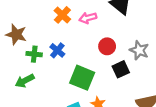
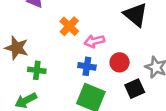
pink arrow: (88, 18) -> (94, 41), moved
blue cross: (57, 50) -> (87, 66), moved, turned -32

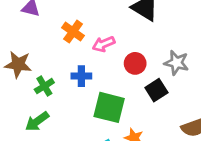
blue cross: (87, 66) -> (81, 76), moved
green cross: (37, 70) -> (44, 86), turned -30

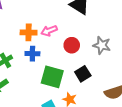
orange cross: (73, 32) -> (29, 32), moved, turned -35
black square: (156, 90) -> (83, 74), moved

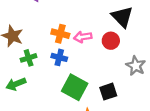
red circle: (72, 45) -> (111, 41), moved

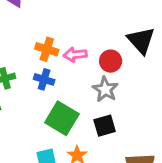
black triangle: (122, 17) -> (141, 41), moved
gray star: (136, 66) -> (105, 89), moved

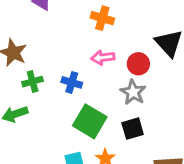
orange cross: (47, 49) -> (102, 18), moved

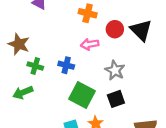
red circle: (138, 64) -> (115, 29), moved
green cross: (33, 82) -> (35, 66), turned 35

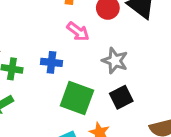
pink arrow: (90, 44) -> (78, 32), turned -126

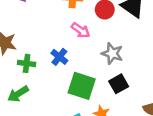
blue cross: (52, 62) -> (59, 57), turned 35

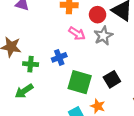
gray star: (112, 53) -> (103, 36), moved, turned 30
blue cross: (59, 57) -> (59, 57), turned 32

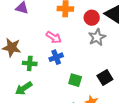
pink arrow: (77, 33) -> (54, 37), moved
green square: (80, 82) -> (75, 80), size x0.6

